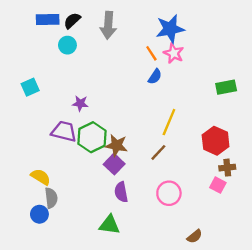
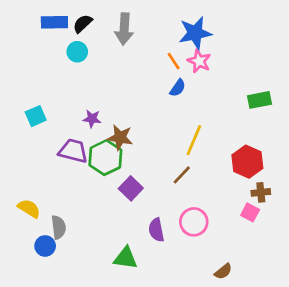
cyan square: (30, 87) -> (36, 116), moved
brown star: (116, 145) -> (120, 137), moved
yellow semicircle: (41, 177) -> (29, 208), moved
purple semicircle: (121, 192) -> (156, 230), moved

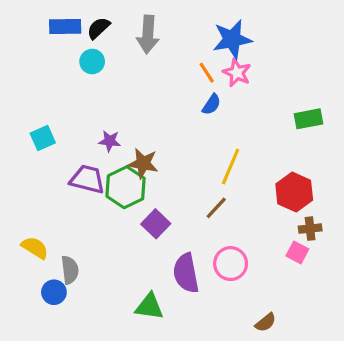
purple semicircle: (156, 230) -> (186, 273), size x1.4

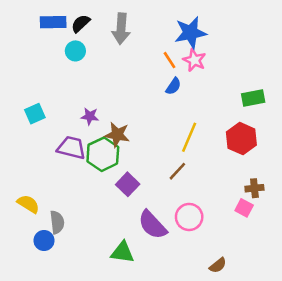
red hexagon: (294, 192) -> (241, 139), moved
purple semicircle: (186, 273) -> (153, 225), turned -32

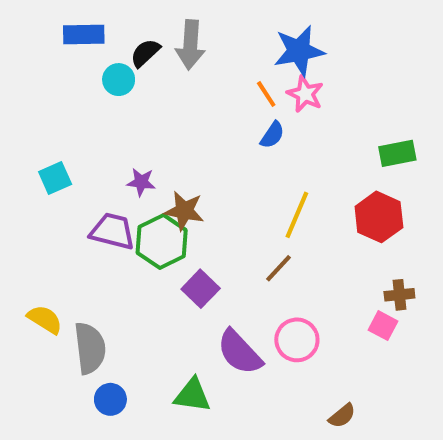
black semicircle: (81, 23) -> (145, 53), moved
gray semicircle: (57, 222) -> (90, 348), size x1.4
blue circle: (44, 241) -> (110, 399), moved

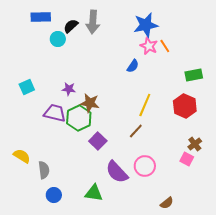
orange line: (266, 94) -> (165, 46), moved
brown cross: (399, 295) -> (195, 144), turned -32
gray semicircle: (90, 348) -> (44, 170), size x0.7

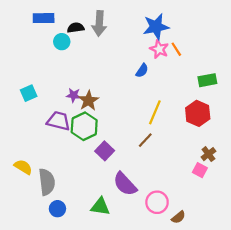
black semicircle: (71, 26) -> (76, 28), turned 35
brown star: (90, 103) -> (89, 101), moved, turned 30
pink circle: (145, 166) -> (157, 202), moved
gray semicircle: (44, 170) -> (47, 182), size x1.4

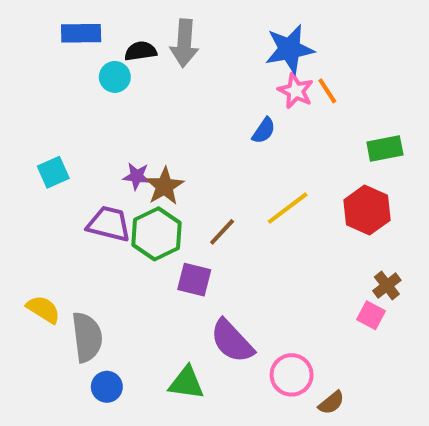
yellow line: (155, 112) -> (288, 208), turned 30
brown line: (145, 140) -> (222, 232), moved
purple square: (105, 151) -> (194, 280), turned -30

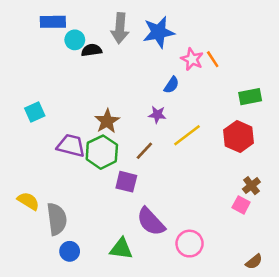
blue star: (290, 49) -> (159, 32), moved
black semicircle: (141, 51) -> (92, 50), moved
cyan circle: (115, 77) -> (75, 40), moved
purple star: (137, 176) -> (157, 115), moved
brown semicircle: (331, 403) -> (254, 262), moved

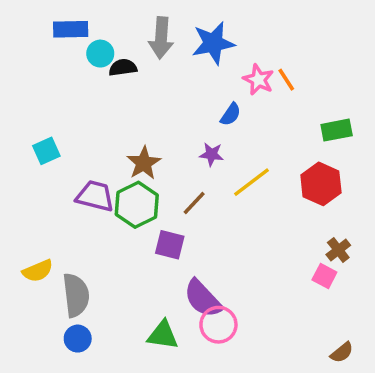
yellow semicircle: (28, 201) -> (38, 271), turned 125
pink circle: (190, 244) -> (218, 325), moved
blue circle: (70, 251) -> (78, 339), moved

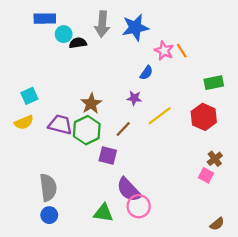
yellow semicircle: (38, 271) -> (24, 122), moved

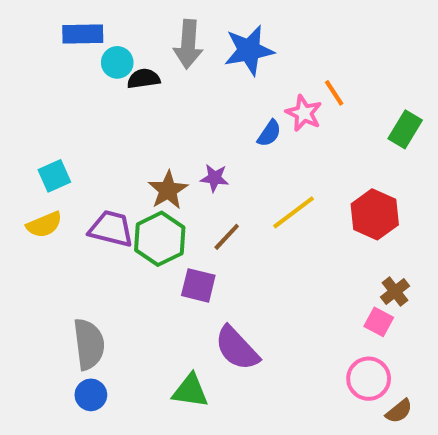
pink star: (164, 51) -> (304, 113), moved
green rectangle: (214, 83) -> (405, 129), moved, turned -48
purple star: (134, 98) -> (215, 178), moved
pink circle: (139, 206) -> (369, 379), moved

